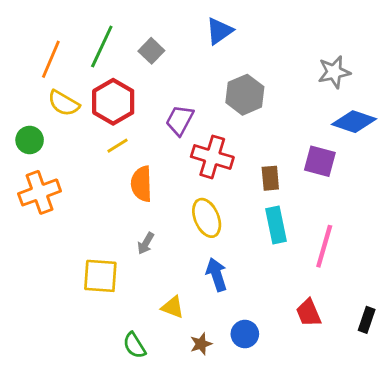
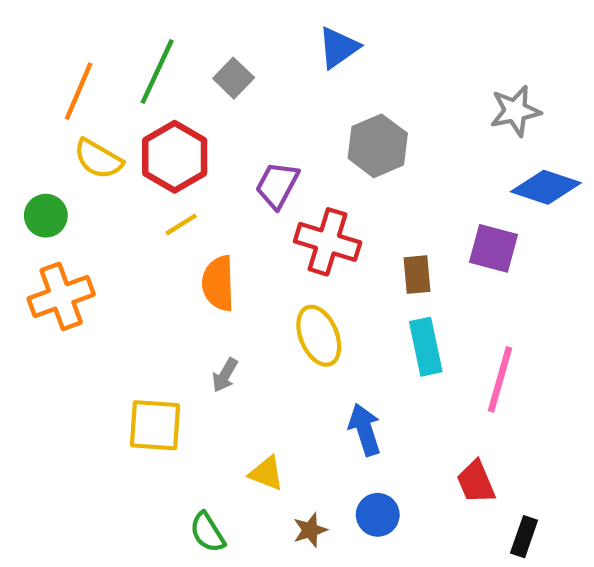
blue arrow: (217, 275) -> (365, 430), moved
black rectangle: (367, 320) -> (524, 537), moved

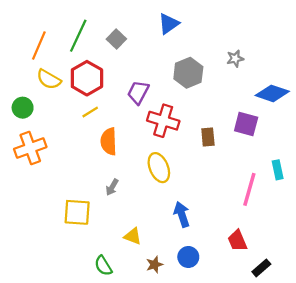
gray star: (515, 111) -> (235, 59), moved, size x0.7
cyan rectangle: (426, 347) -> (278, 170), moved, size x0.7
black rectangle: (524, 537) -> (261, 268), turned 30

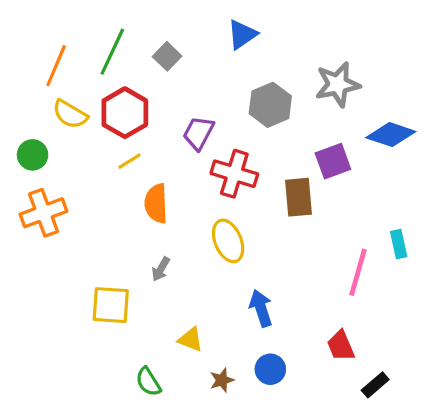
gray star: (235, 59) -> (338, 84), size x1.8
purple square: (246, 124) -> (333, 161), moved, turned -35
brown rectangle: (208, 137) -> (299, 197), size x1.4

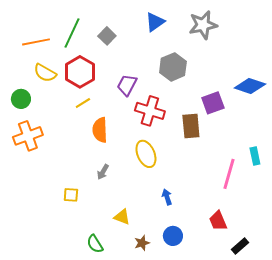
orange line: (56, 66) -> (36, 42), turned 56
gray star: (338, 84) -> (203, 25), moved
yellow square: (111, 305) -> (71, 195), size x0.6
blue arrow: (261, 308) -> (167, 197), size x0.7

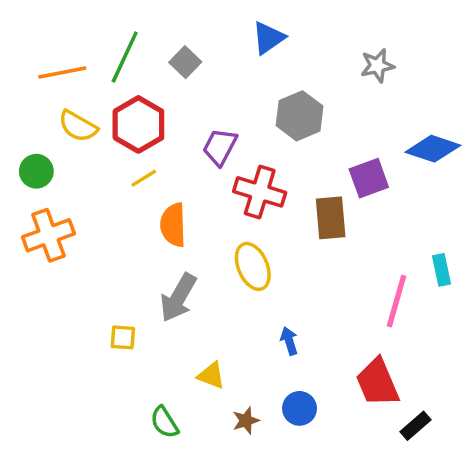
gray star: (203, 25) -> (377, 66), moved, size x0.7
gray arrow: (103, 172) -> (178, 298), size x1.8
red trapezoid: (218, 221) -> (377, 382), size x1.4

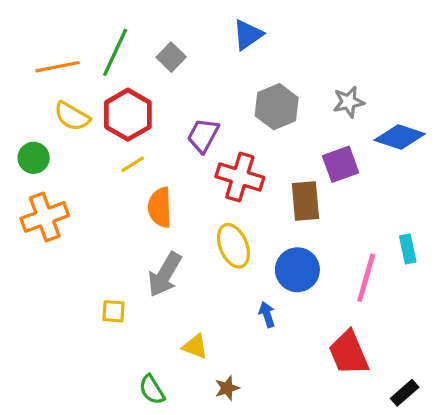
gray star: (377, 66) -> (349, 102), moved
blue circle: (300, 408) -> (297, 270), moved, size x1.4
black rectangle: (416, 426) -> (405, 393), moved

